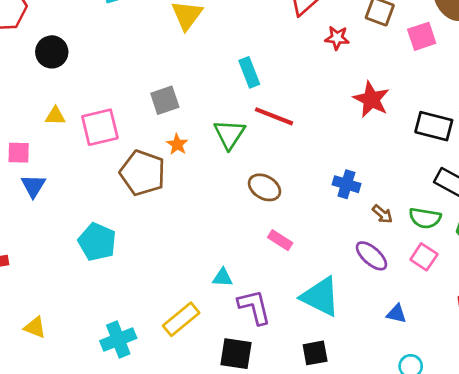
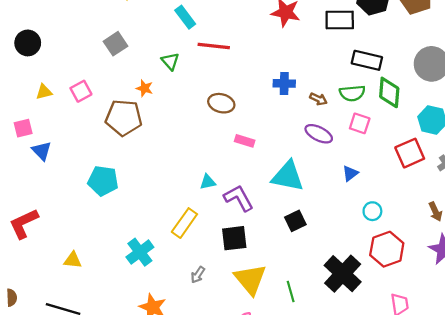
gray square: (165, 100) -> (116, 44), moved
pink square: (100, 127) -> (81, 91), size x0.7
green triangle: (229, 134) -> (170, 61), moved, size x0.7
blue triangle: (396, 314) -> (350, 173), turned -35

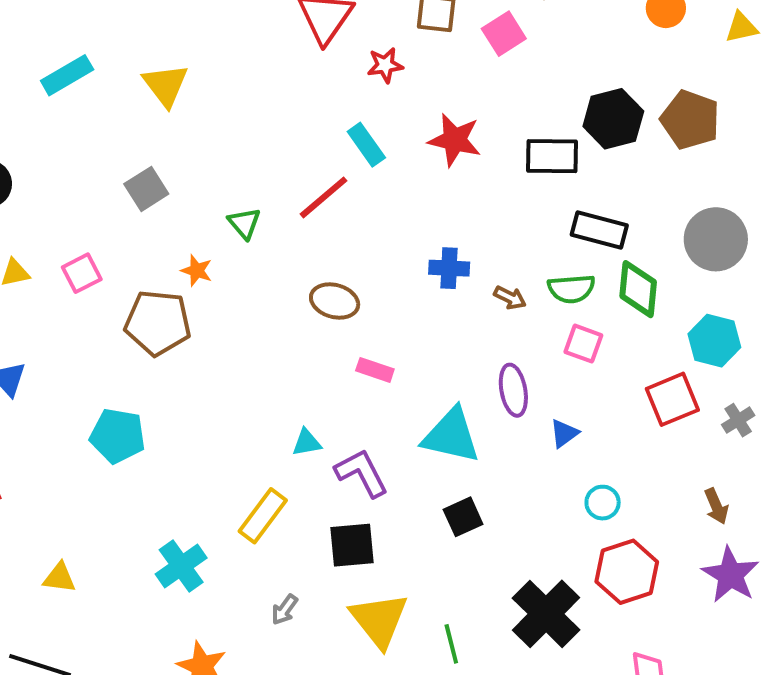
cyan rectangle: (185, 17) -> (366, 145), moved
red line: (214, 46) -> (323, 197), turned -48
purple ellipse: (319, 134) -> (513, 390), moved, turned 52

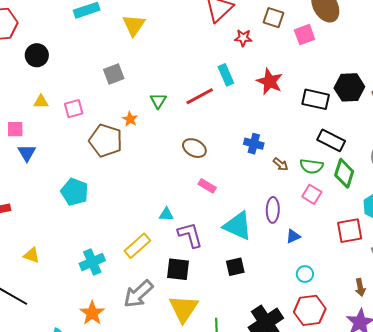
gray arrow: (285, 610) -> (138, 294), size x2.0

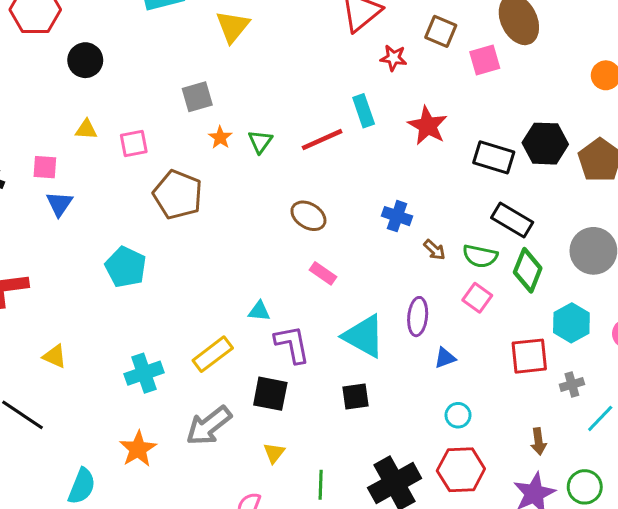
orange star: (130, 119) -> (220, 137), moved
yellow triangle: (184, 309) -> (274, 453), size x0.5

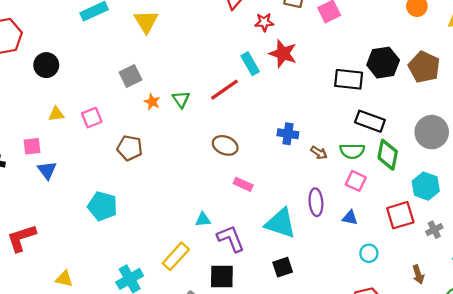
red star: (428, 126) -> (283, 53), moved
brown pentagon: (178, 195) -> (130, 148), size x0.7
blue triangle: (445, 358) -> (350, 218), moved, turned 42
cyan circle: (458, 415) -> (369, 253), moved

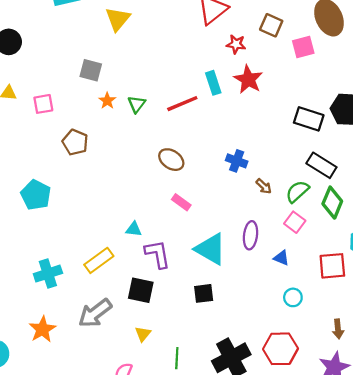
gray square: (131, 76) -> (91, 70), turned 30
green semicircle: (352, 151) -> (297, 192), turned 125

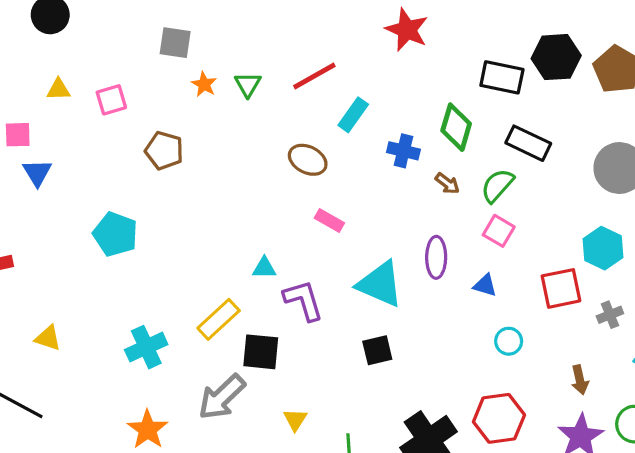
cyan rectangle: (213, 83) -> (353, 115), moved, turned 60
green diamond: (332, 203) -> (456, 127), moved
black square: (141, 290) -> (261, 352), moved

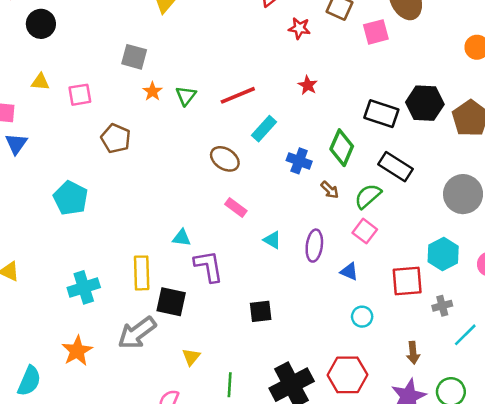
red star: (407, 30) -> (308, 85), moved, size x0.6
cyan triangle: (380, 284) -> (272, 240), moved, size x0.5
yellow rectangle: (219, 319) -> (142, 273), turned -56

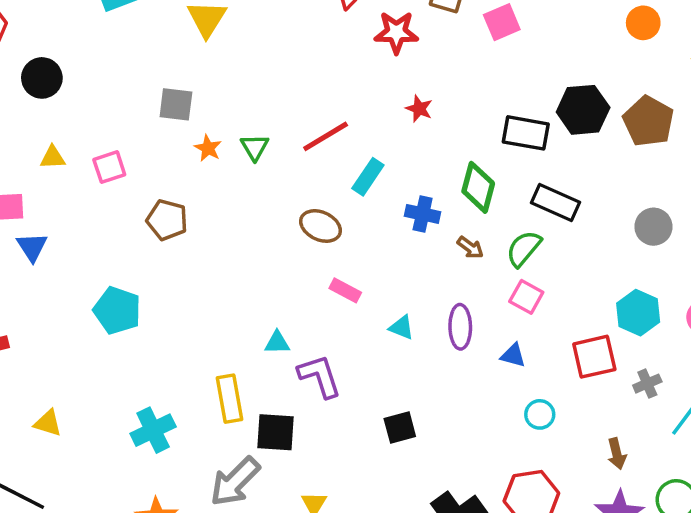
red star: (299, 28) -> (396, 32), size x1.4
gray circle: (463, 194) -> (653, 227), size x0.7

